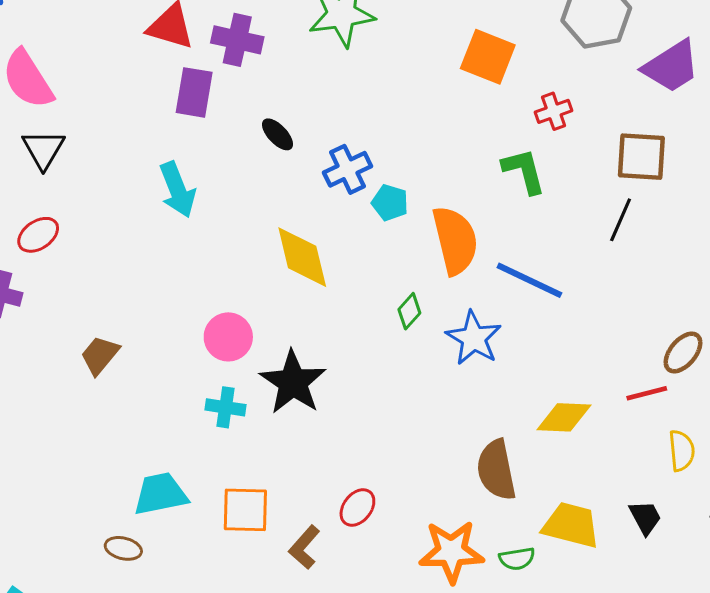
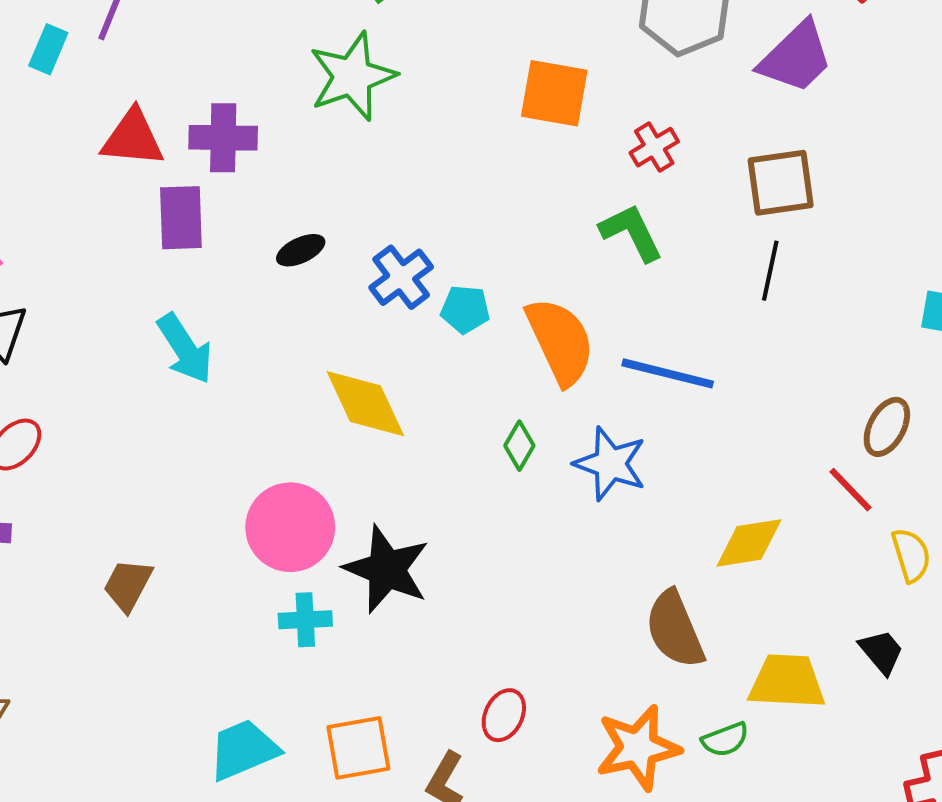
black ellipse: (277, 134) -> (301, 250), turned -60
pink circle: (228, 337) -> (290, 527), size x1.4
red line: (647, 393) -> (850, 490), turned 72

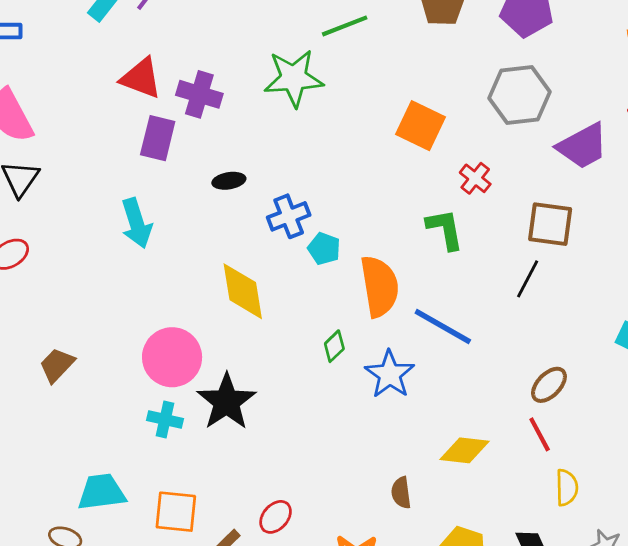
red cross: (654, 147) -> (475, 178), turned -36
brown ellipse: (887, 427) -> (549, 385), moved
brown semicircle: (675, 629) -> (401, 493), size x0.6

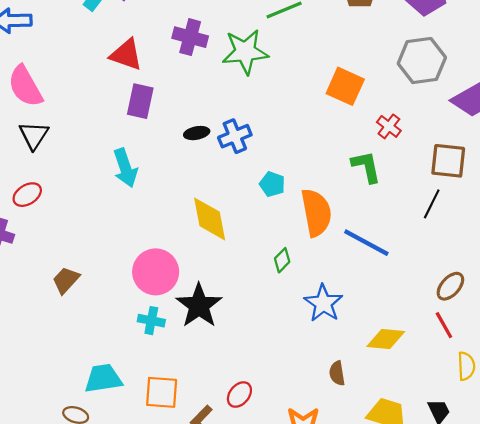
purple cross: (199, 94) -> (190, 37), moved
blue cross: (289, 216) -> (235, 136), moved
blue star: (390, 374) -> (323, 303), moved

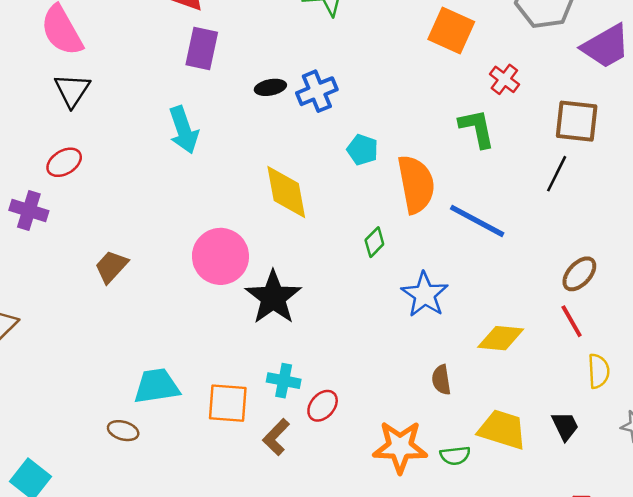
cyan cross: (151, 321) -> (284, 381), moved

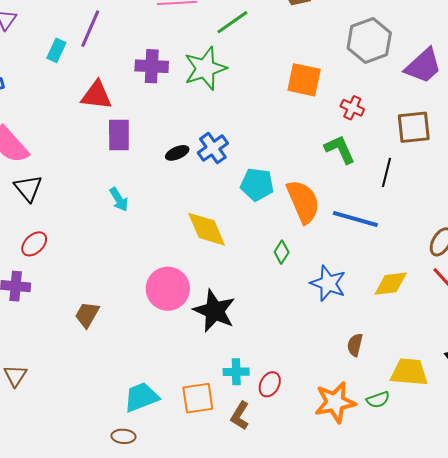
cyan arrow: (184, 130) -> (119, 199), size x0.7
cyan pentagon: (363, 150) -> (257, 184), size x1.4
black line: (557, 174) -> (387, 172), moved
yellow diamond: (501, 338) -> (391, 284), moved
brown semicircle: (441, 380) -> (355, 345), turned 35

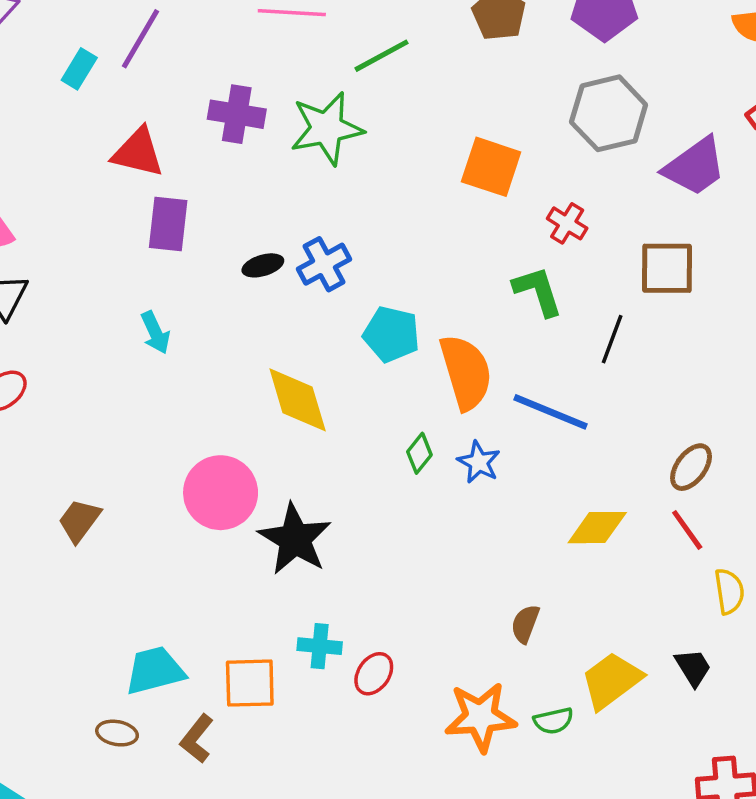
blue star: (328, 283) -> (479, 462), moved, size x0.7
yellow trapezoid: (409, 372) -> (611, 680), turned -48
brown L-shape: (240, 416) -> (197, 739), moved

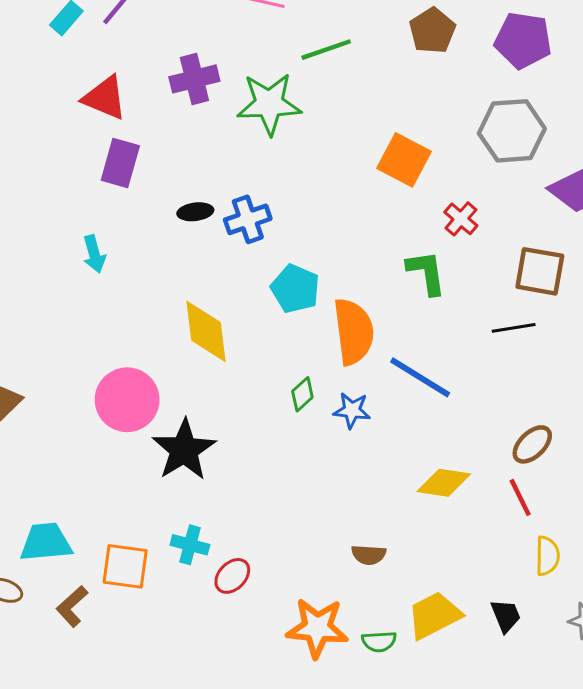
purple cross: (237, 114) -> (194, 79), turned -33
black line: (612, 339) -> (514, 328), moved, turned 51
blue star: (479, 462) -> (352, 410), turned -30
brown semicircle: (525, 624) -> (369, 555), turned -116

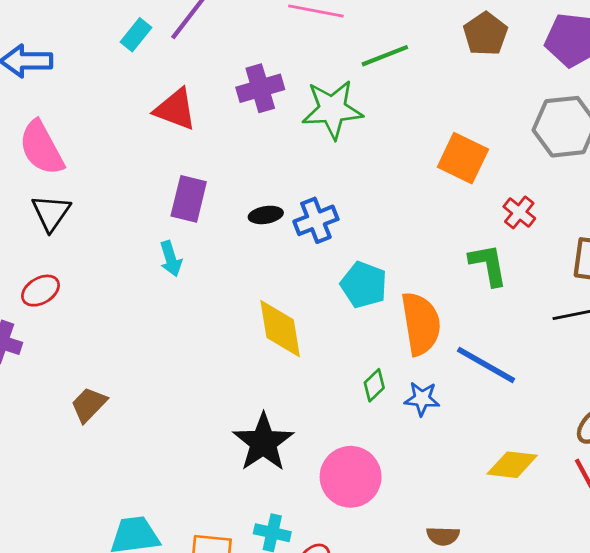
purple rectangle: (120, 163) -> (189, 199), moved
pink circle: (127, 400) -> (351, 477), moved

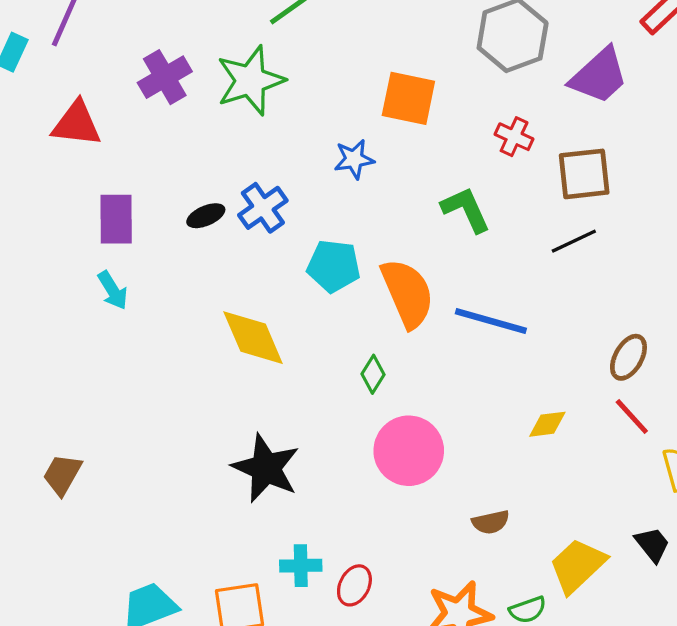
red cross: (519, 212) -> (514, 137), moved
blue star: (422, 399) -> (354, 159), moved
yellow diamond: (512, 465) -> (547, 424), size x0.7
pink circle: (351, 477) -> (409, 451), moved

